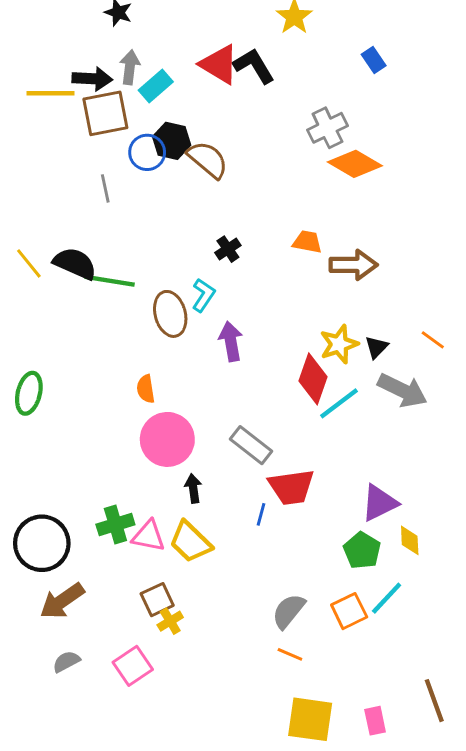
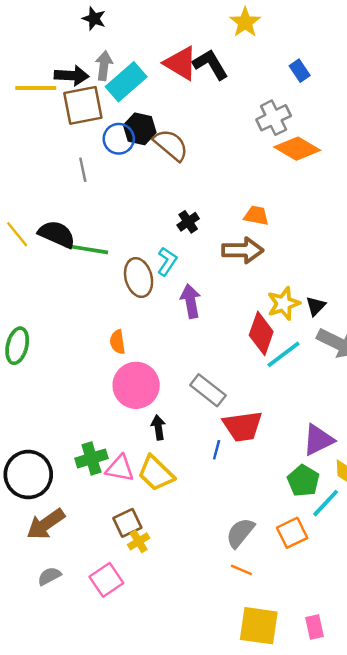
blue rectangle: (374, 60) -> (300, 71), moved
cyan rectangle: (156, 86) -> (126, 82), size x1.4
brown arrow: (353, 265) -> (243, 250), moved
cyan line: (387, 598) -> (326, 503), moved

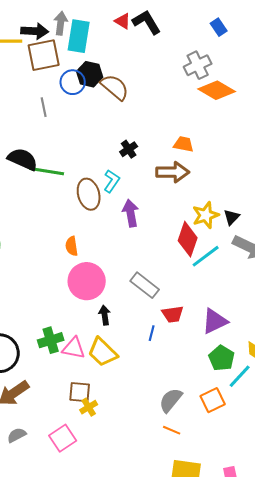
red triangle: (181, 63) -> (123, 21), size x0.6
cyan rectangle: (126, 82) -> (79, 36), turned -40
red trapezoid: (243, 426) -> (173, 314), size x0.7
purple triangle: (318, 440) -> (215, 321), moved
brown square: (127, 523) -> (80, 392), turned 30

